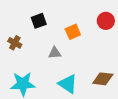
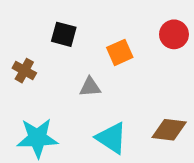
black square: (39, 21) -> (64, 34), turned 35

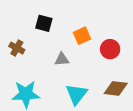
red circle: (174, 34) -> (110, 49), moved
cyan triangle: (111, 138) -> (76, 94), turned 35

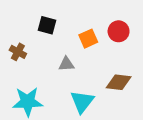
red circle: (110, 49) -> (119, 31), moved
brown diamond: (116, 88) -> (119, 82), moved

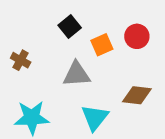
black square: (47, 25) -> (70, 27), moved, turned 36
gray triangle: (66, 64) -> (77, 74), size x1.5

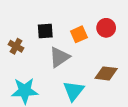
black square: (70, 27) -> (45, 31), moved, turned 35
gray triangle: (77, 74) -> (59, 57), turned -30

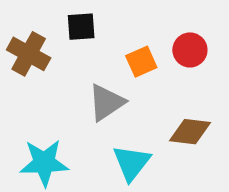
black square: (45, 31) -> (81, 27), moved
brown cross: (16, 46) -> (29, 54), moved, size x1.5

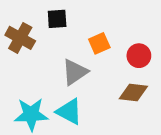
red circle: (190, 50) -> (139, 56), moved
cyan triangle: (132, 163) -> (69, 112), moved, turned -40

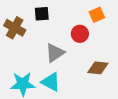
orange square: (99, 43) -> (97, 15), moved
red circle: (139, 56) -> (80, 34), moved

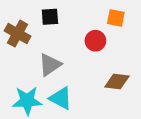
orange square: (97, 15) -> (116, 18), turned 35
gray triangle: (55, 53) -> (50, 65), moved

